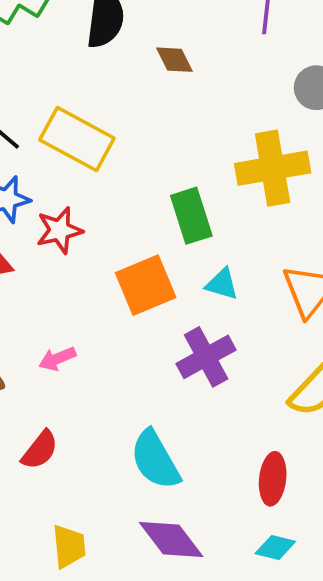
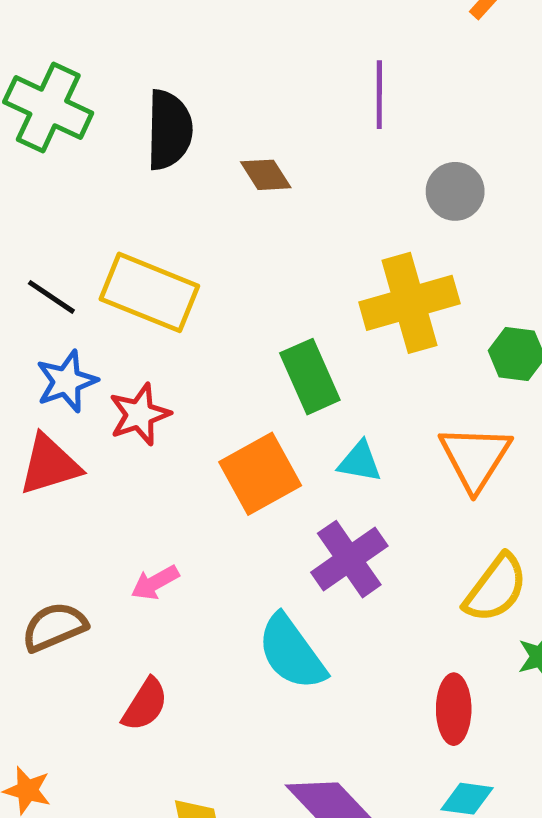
cyan semicircle: (155, 460) -> (292, 652), moved

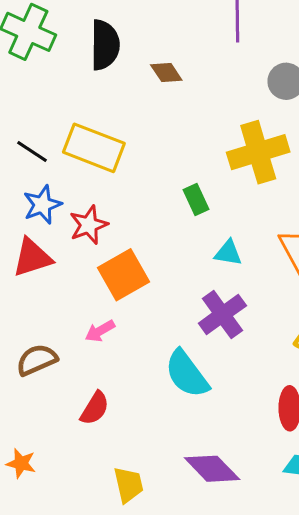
green rectangle: (310, 377) -> (196, 200), size x0.7
orange square: (260, 474) -> (124, 275), moved

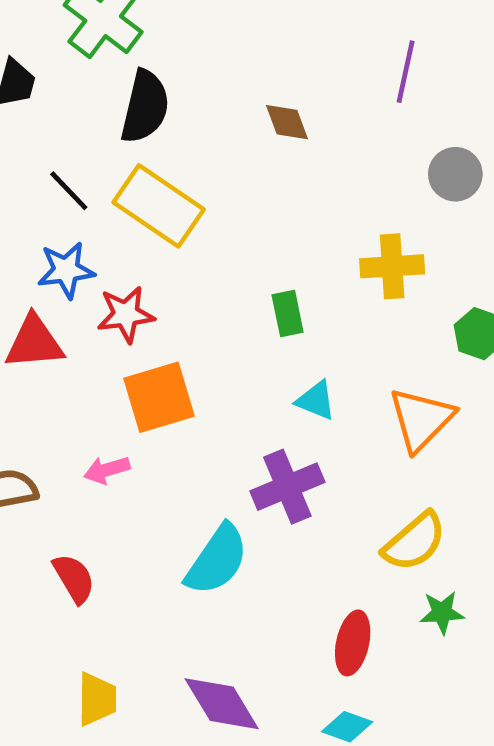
black semicircle: (105, 45) -> (145, 107), moved
yellow cross: (258, 152) -> (392, 266), size x0.7
cyan semicircle: (187, 374) -> (217, 560), turned -122
red semicircle: (95, 408) -> (74, 578), turned -75

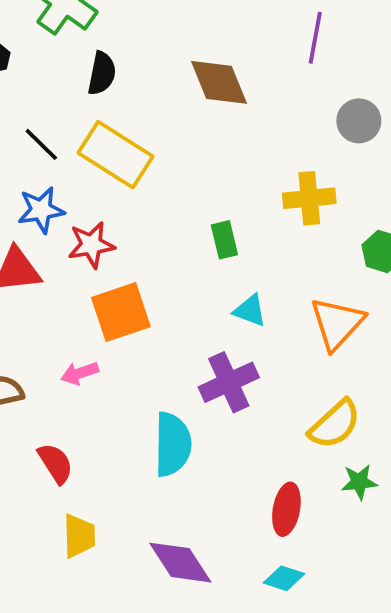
black semicircle: (145, 107) -> (102, 73), size x0.7
brown diamond: (287, 122) -> (219, 82), size x1.6
cyan semicircle: (217, 560) -> (173, 444), turned -32
yellow trapezoid: (97, 699) -> (79, 536), moved

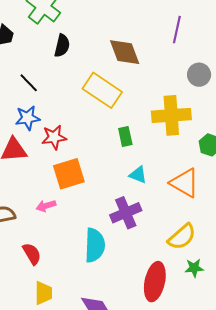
yellow rectangle: (115, 155) -> (102, 90), moved
yellow cross: (309, 198) -> (171, 115), size x1.4
orange triangle: (337, 323) -> (185, 183), turned -44
red ellipse: (286, 509) -> (155, 282), size x1.4

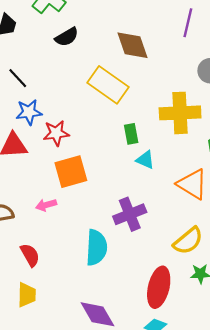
black semicircle: (62, 46) -> (67, 37), turned 45
black line: (29, 83) -> (18, 78), moved
cyan triangle: (138, 175) -> (145, 160), moved
yellow trapezoid: (43, 293) -> (27, 295), moved

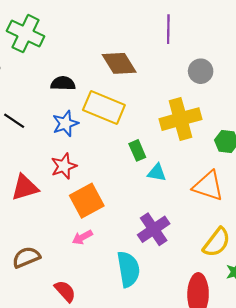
black semicircle: (67, 37) -> (63, 83), moved, turned -135
blue star: (29, 112) -> (65, 123), moved
pink arrow: (46, 205) -> (82, 237), moved

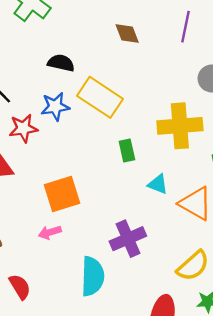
brown diamond: (119, 63) -> (127, 33), moved, size x0.7
red star: (64, 166) -> (23, 128), moved
cyan triangle: (157, 173) -> (158, 184), moved

